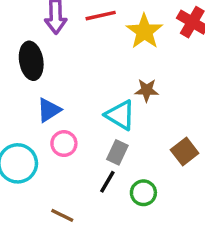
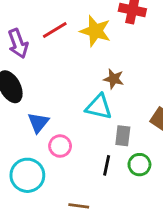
brown star: (147, 90) -> (114, 79), turned 30
gray rectangle: (117, 152) -> (123, 136), moved

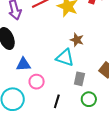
blue triangle: (38, 123) -> (23, 64), turned 42
black line: (107, 165) -> (57, 101), moved

